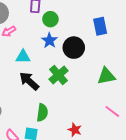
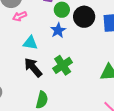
black circle: (74, 48) -> (84, 17), moved

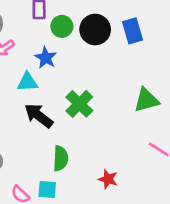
blue star: (58, 30) -> (46, 58), moved

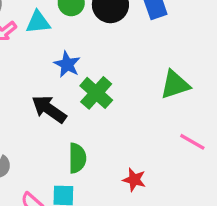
blue star: (46, 58) -> (67, 64), moved
cyan triangle: (27, 82) -> (38, 22), moved

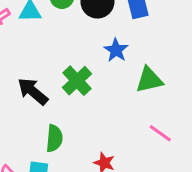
blue star: (67, 64) -> (116, 50), moved

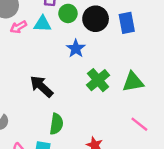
blue star: (116, 50) -> (76, 48), moved
green cross: (77, 81) -> (98, 80), moved

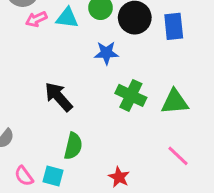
blue star: (76, 48) -> (106, 53), turned 30
green cross: (98, 80) -> (131, 95), turned -30

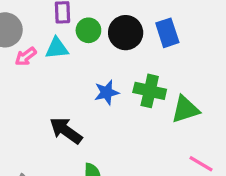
blue star: (106, 53) -> (107, 92), moved
green cross: (131, 95) -> (150, 91), moved

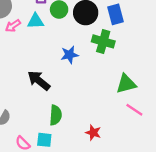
green cross: (150, 91) -> (103, 41), moved
green triangle: (185, 109) -> (126, 84), moved

